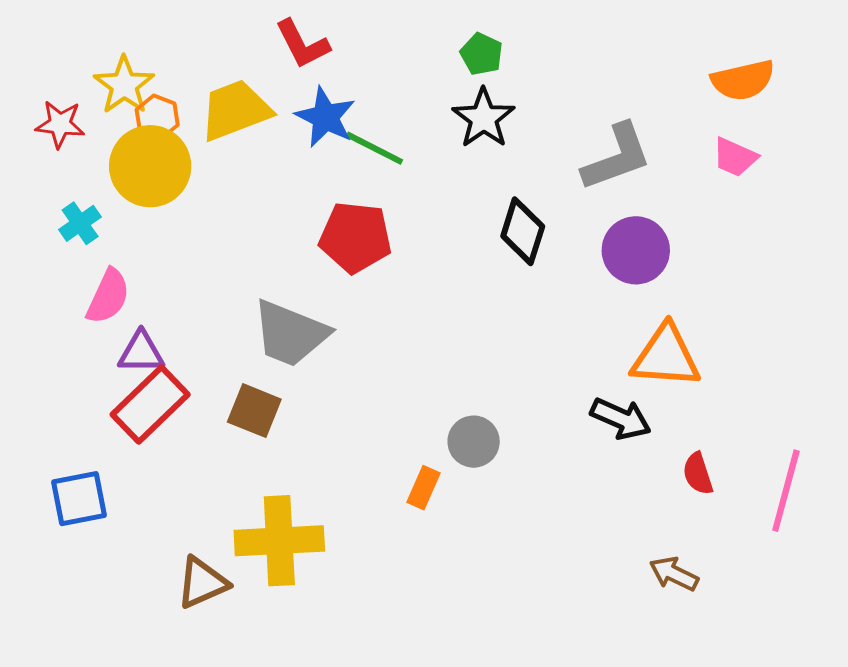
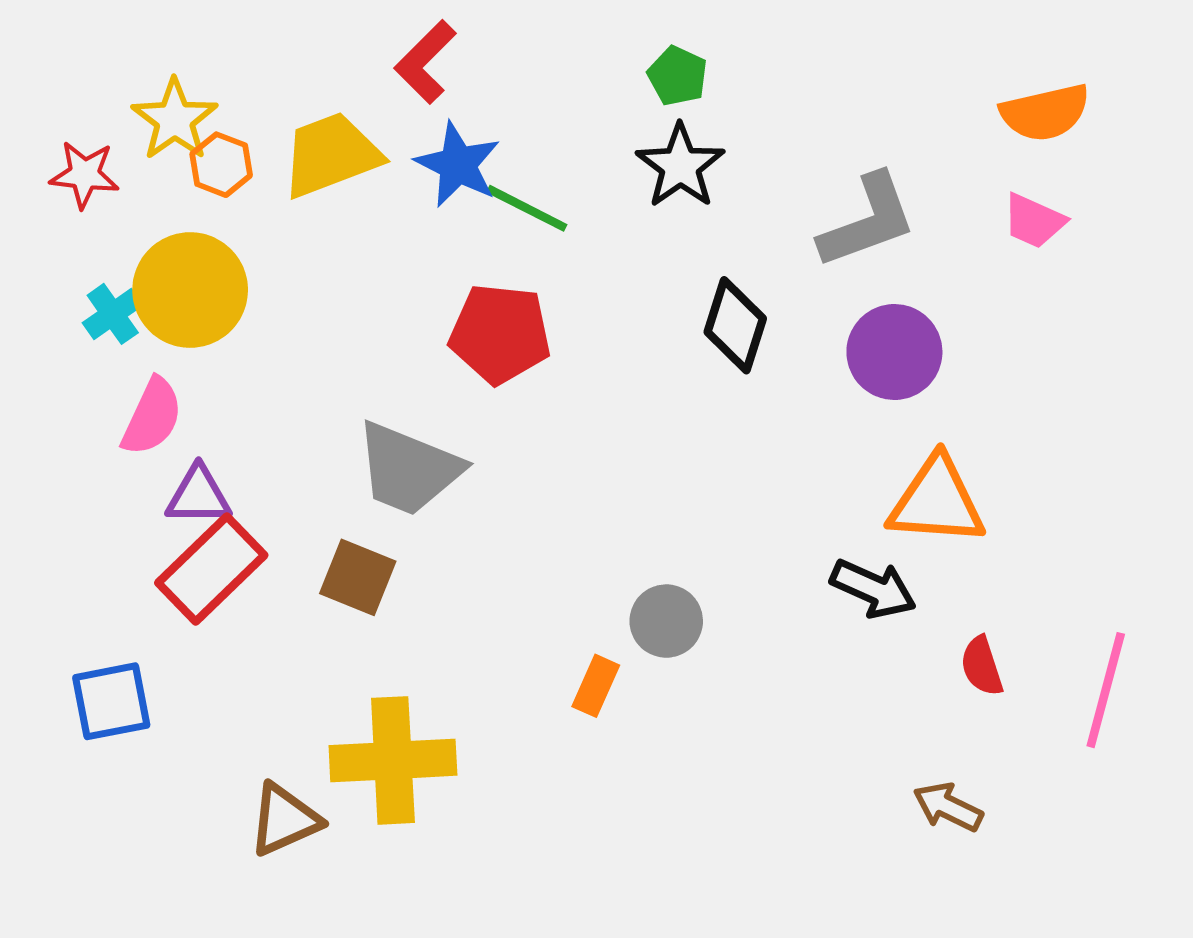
red L-shape: (302, 44) -> (425, 62), turned 72
yellow circle: (150, 166) -> (190, 290), moved

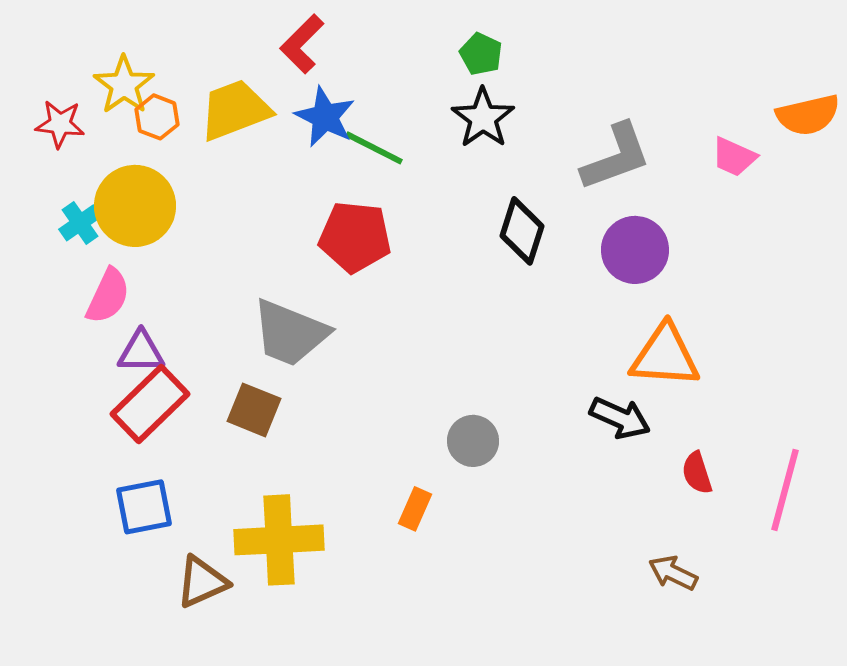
orange semicircle: (1045, 113) -> (808, 115), moved
orange rectangle: (596, 686) -> (415, 509), moved
blue square: (111, 701) -> (144, 507), moved

